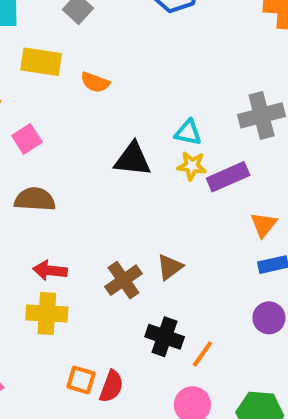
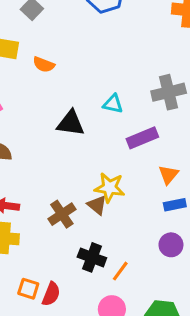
yellow star: (192, 166) -> (110, 188), moved, size x1.4
brown triangle: (170, 267) -> (97, 205), turned -45

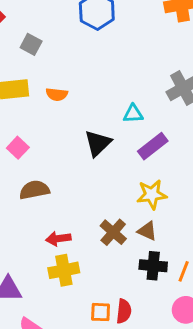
black triangle: (71, 123) -> (98, 143), turned -36
purple rectangle: (142, 138) -> (153, 146), moved
brown triangle: (97, 205) -> (147, 231), moved

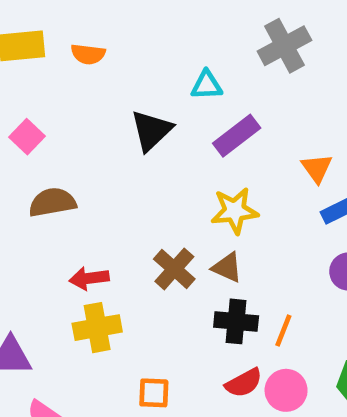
red semicircle: (124, 311) -> (244, 383), moved, turned 55

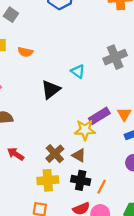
cyan triangle: (207, 85) -> (78, 71), turned 32
purple rectangle: (237, 136) -> (99, 116), moved
red arrow: (89, 278) -> (16, 154), turned 35
yellow cross: (97, 328) -> (48, 180), moved

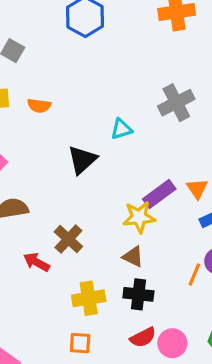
cyan triangle: (78, 71) -> (121, 129), turned -48
brown cross: (55, 154) -> (68, 239), moved
orange line: (102, 187) -> (194, 275), moved

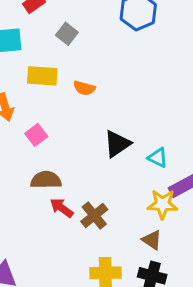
cyan triangle: (121, 129) -> (158, 158), moved, turned 35
red arrow: (36, 262) -> (62, 208), moved

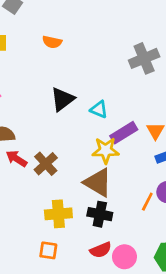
orange semicircle: (84, 88) -> (52, 42), moved
brown triangle: (152, 240) -> (98, 183), size x1.6

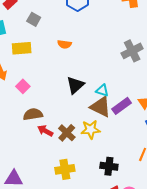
yellow star: (106, 150) -> (91, 129), moved
brown triangle: (98, 183) -> (101, 107), moved
yellow cross: (58, 214) -> (65, 169), moved

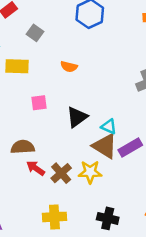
pink square: (23, 86) -> (39, 103), moved, turned 32

